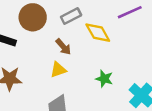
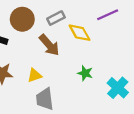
brown arrow: (63, 47) -> (49, 45), size x1.5
yellow triangle: (58, 70) -> (35, 75), moved

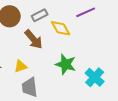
green star: (85, 73) -> (66, 64), size x1.5

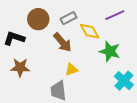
green star: (66, 64) -> (110, 51), moved
yellow triangle: (21, 66) -> (72, 69), moved

